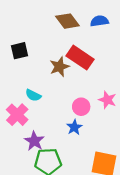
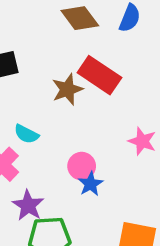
blue semicircle: (99, 21) -> (130, 18), turned 120
pink circle: (81, 107) -> (82, 166), moved

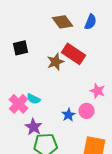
cyan semicircle: (26, 134) -> (34, 99), moved
pink circle: (82, 166) -> (86, 111), moved

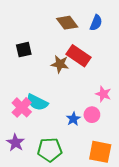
brown star: (56, 62) -> (60, 64), turned 30
cyan semicircle: (34, 99) -> (37, 102), size x1.5
purple star: (34, 127) -> (15, 143), moved

